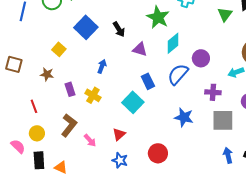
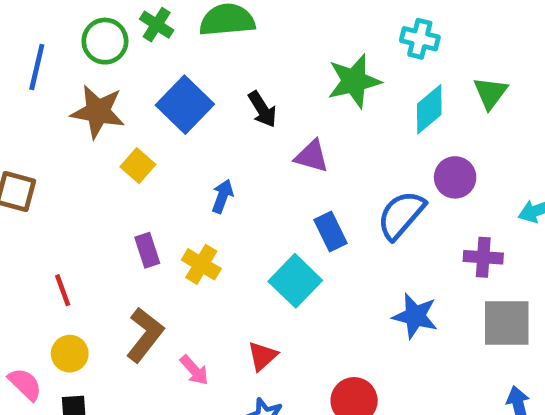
green triangle: (225, 14) -> (490, 93), moved
green star: (158, 17) -> (354, 81), turned 30
cyan diamond: (173, 43) -> (429, 109), moved
yellow square: (59, 49) -> (138, 166), moved
brown star: (47, 74) -> (98, 112), moved, size x1.6

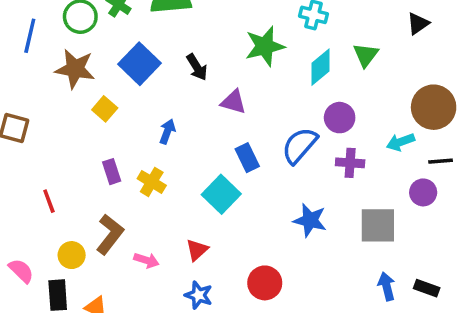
purple cross: (483, 257) -> (350, 163), moved
yellow circle: (70, 354) -> (72, 255), moved
pink arrow: (194, 370) -> (146, 260), turned -30

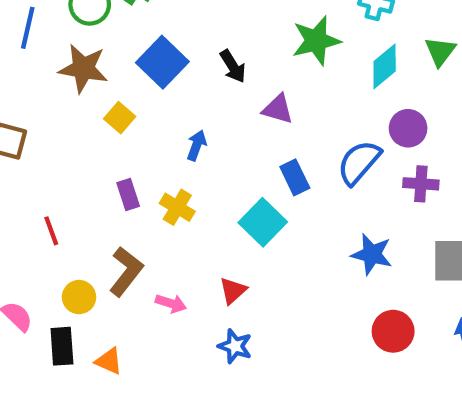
red circle: (265, 283) -> (393, 331), moved

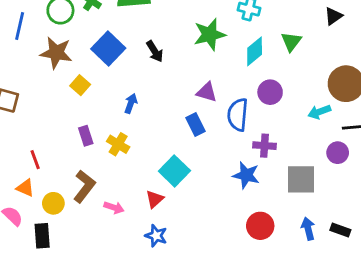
purple triangle: (278, 109) -> (207, 92), moved
blue semicircle: (359, 162) -> (238, 115), turned -36
purple cross: (421, 184) -> (264, 146), moved
cyan square: (263, 222) -> (174, 171), moved
orange triangle: (109, 361) -> (25, 188), moved

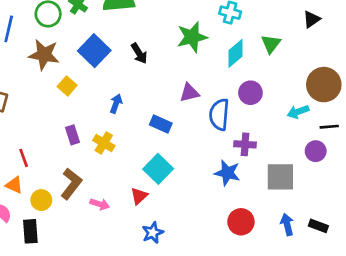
purple triangle: (207, 92) -> (189, 93), turned -30
blue rectangle: (196, 125) -> (161, 124), moved, turned -40
blue star: (156, 236) -> (153, 233), moved, turned 30

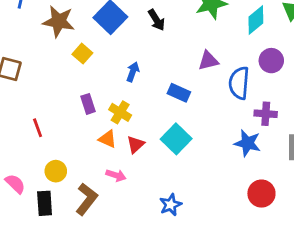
brown L-shape: (71, 184) -> (87, 199), moved
orange triangle: (14, 185) -> (108, 139), moved
red triangle: (139, 196) -> (136, 145), moved

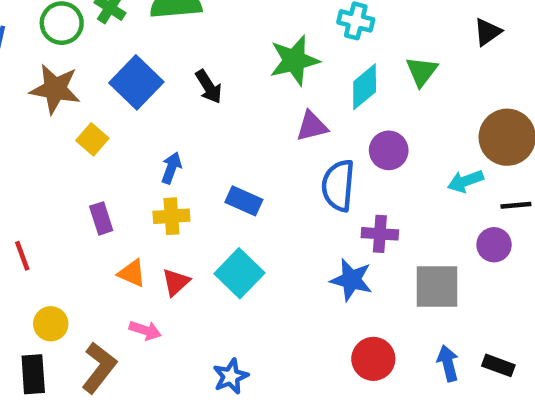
purple triangle: (208, 61) -> (312, 126), moved
yellow cross: (120, 112) -> (171, 216), moved, turned -35

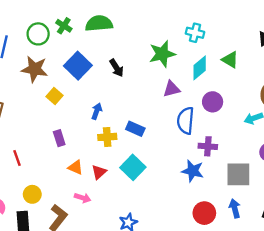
green triangle: (422, 71) -> (230, 60), turned -36
yellow cross: (171, 216) -> (107, 137), moved
blue arrow: (448, 363) -> (235, 208), moved

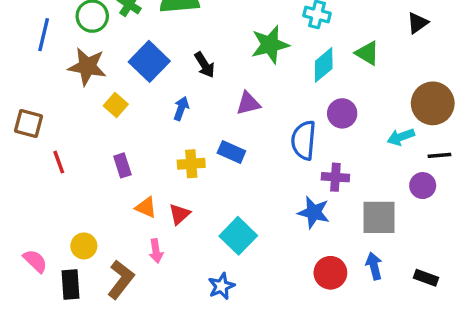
purple triangle: (172, 89) -> (248, 103), moved
blue arrow: (97, 111) -> (181, 108), moved
red line: (17, 158) -> (59, 162), moved
cyan square: (133, 167) -> (238, 236), moved
pink arrow: (83, 198) -> (156, 251), turned 63

